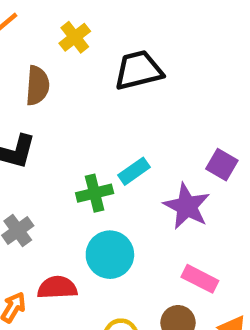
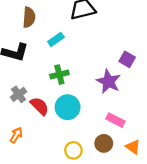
cyan rectangle: (134, 171) -> (56, 39), moved
red semicircle: (57, 288) -> (40, 106), moved, turned 48

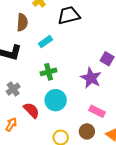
red semicircle: (40, 106) -> (31, 110), moved

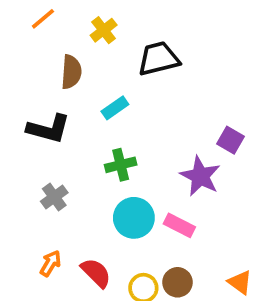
red semicircle: (31, 110) -> (96, 273), moved
pink rectangle: (97, 111) -> (179, 225), moved
brown circle: (87, 131) -> (177, 282), moved

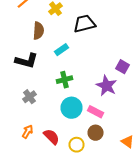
brown circle: (177, 282) -> (96, 133), moved

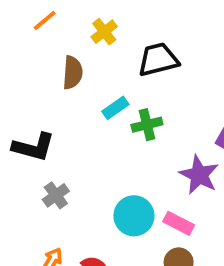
black L-shape: (26, 61) -> (33, 147), moved
green cross: (64, 80) -> (147, 125), moved

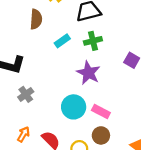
green cross: (147, 125) -> (93, 41), moved
purple star: (199, 175) -> (88, 73), moved

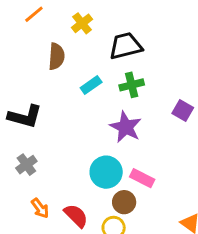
gray cross: (26, 94) -> (26, 165), moved
orange arrow: (23, 134) -> (40, 208), turned 112
brown circle: (101, 135) -> (124, 202), moved

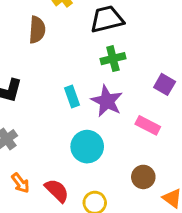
cyan rectangle: (91, 85) -> (72, 97), moved, turned -75
pink rectangle: (142, 178) -> (148, 125), moved
brown circle: (124, 202) -> (143, 177), moved

